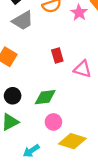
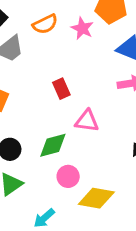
pink triangle: (83, 69) -> (87, 121), moved

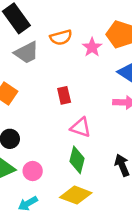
green diamond: (53, 145) -> (77, 160), moved, turned -72
pink circle: (68, 176) -> (33, 171), moved

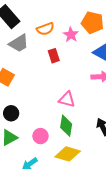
red rectangle: (64, 95) -> (54, 56), moved
pink circle: (33, 171) -> (40, 136), moved

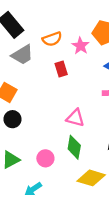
black circle: (11, 113) -> (12, 119), moved
yellow diamond: (68, 154) -> (91, 178), moved

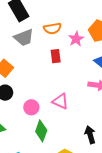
green diamond: (74, 147) -> (41, 131), moved
pink circle: (45, 158) -> (31, 107), moved

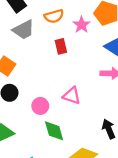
green diamond: (41, 131) -> (54, 131), turned -30

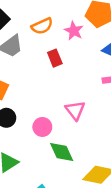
pink triangle: (72, 96) -> (75, 110), turned 42

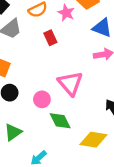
pink triangle: (75, 110) -> (70, 83), size x1.4

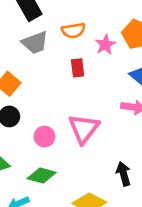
green diamond: (60, 121) -> (42, 176), moved, turned -65

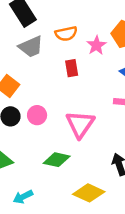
pink circle: (45, 137) -> (37, 115), moved
green diamond: (42, 176) -> (57, 160), moved

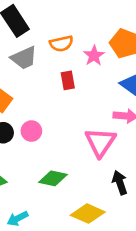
pink triangle: (80, 124) -> (100, 142), moved

